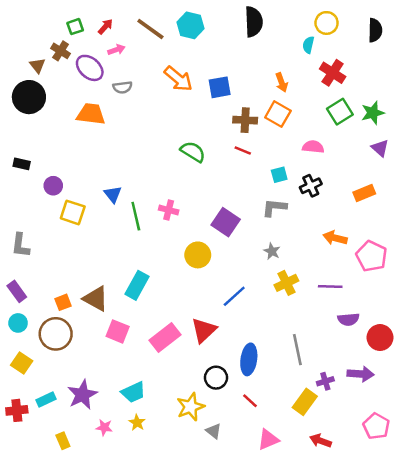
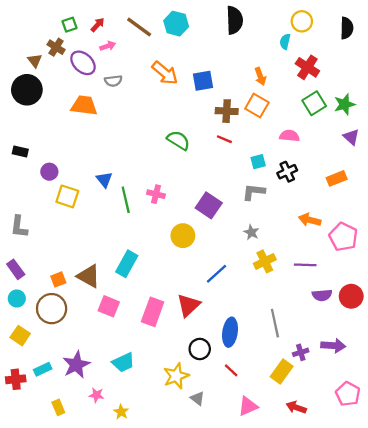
pink rectangle: (165, 338) -> (153, 312), turned -32
red circle: (380, 338) -> (351, 296), moved
yellow star: (137, 423) -> (121, 412), moved

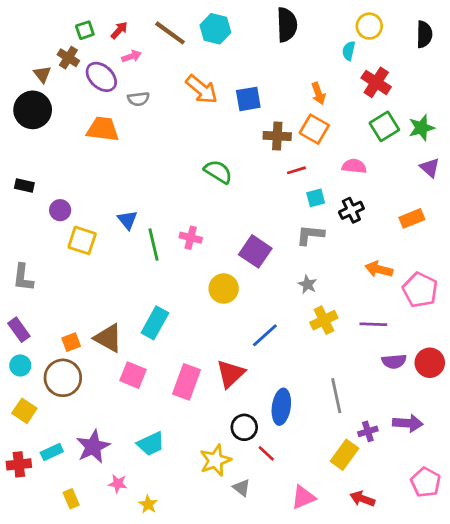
red line: (224, 139) -> (296, 170), moved, turned -40
red line: (231, 370) -> (266, 453), moved

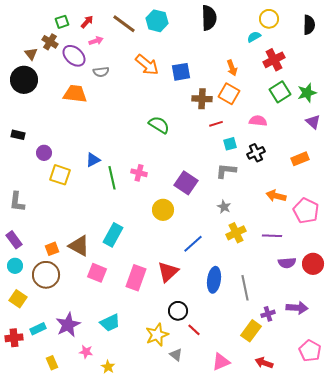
cyan semicircle: (349, 51) -> (254, 37), turned 48
red cross: (376, 82) -> (274, 60), turned 30
blue triangle: (127, 220) -> (93, 160), turned 42
blue ellipse: (281, 407) -> (214, 280), moved

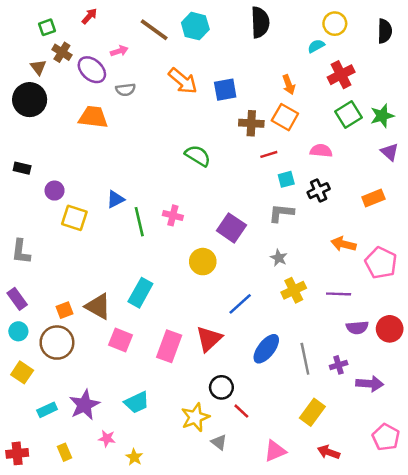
green square: (62, 22) -> (47, 27), moved
red arrow: (87, 22) -> (89, 16), moved
blue ellipse: (214, 280) -> (266, 349), turned 30
purple cross: (268, 314) -> (339, 365), moved
red cross: (14, 338) -> (17, 453), moved

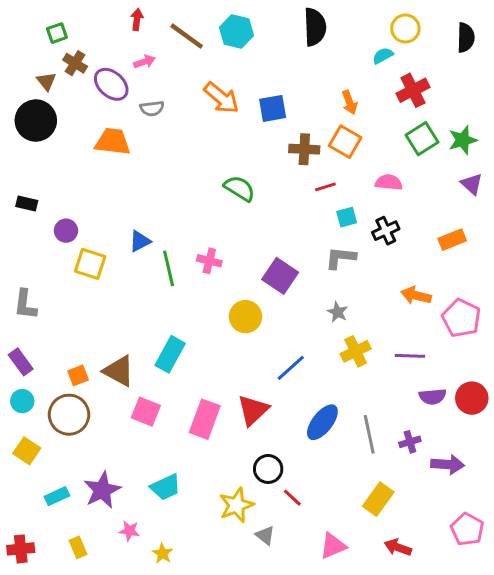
red arrow: (89, 16) -> (137, 19), moved, turned -35

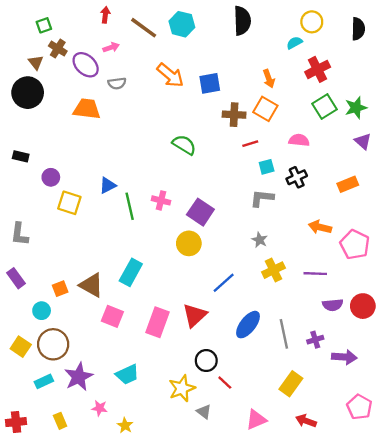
purple square: (280, 276) -> (200, 212), moved
cyan circle: (22, 401) -> (42, 311), moved
brown circle: (69, 415) -> (53, 344), moved

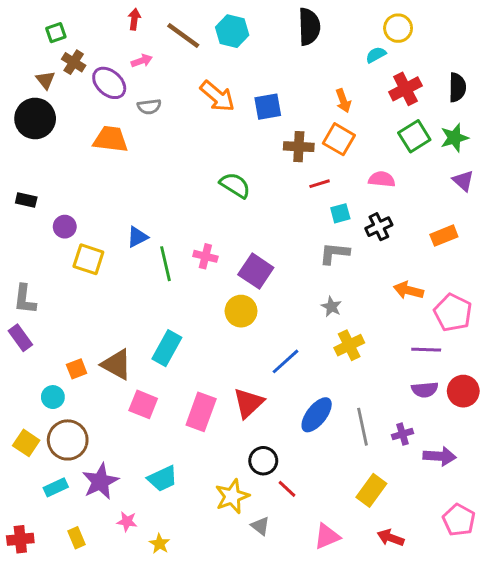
black semicircle: (358, 29) -> (457, 87), moved
purple line: (315, 274) -> (426, 350), moved
purple rectangle: (16, 278) -> (20, 338), moved

